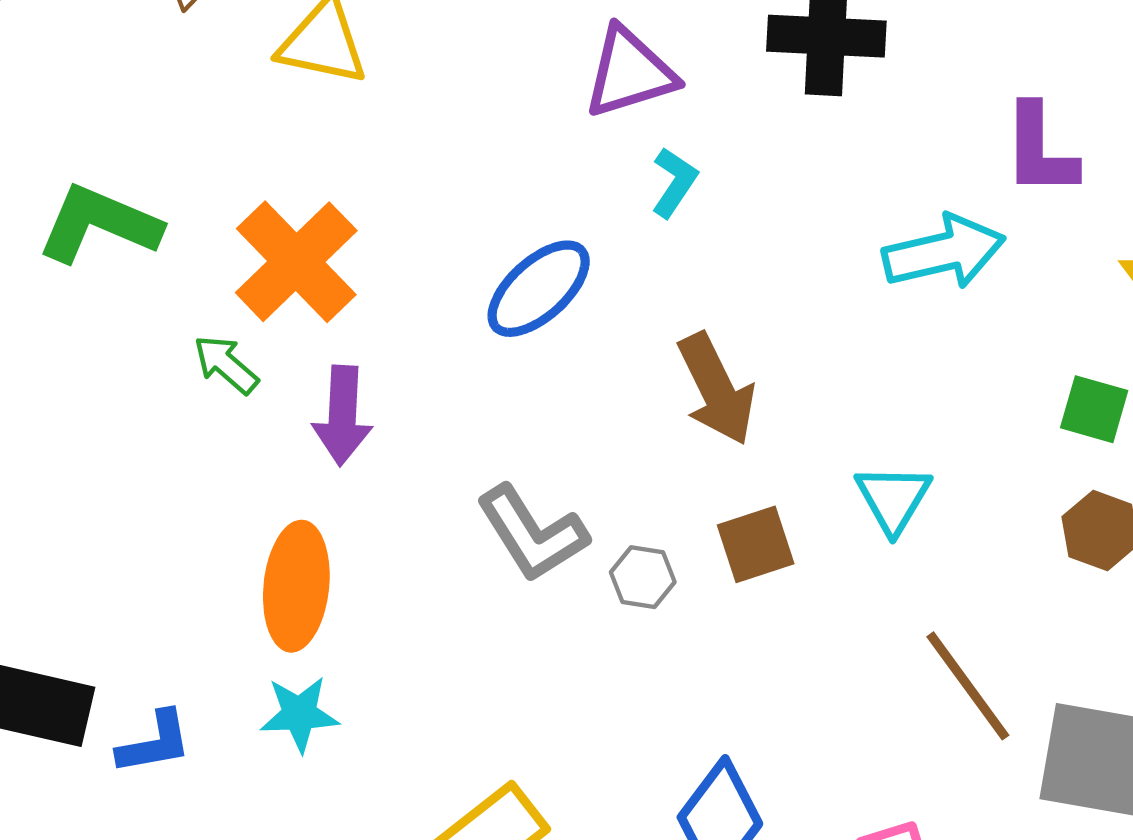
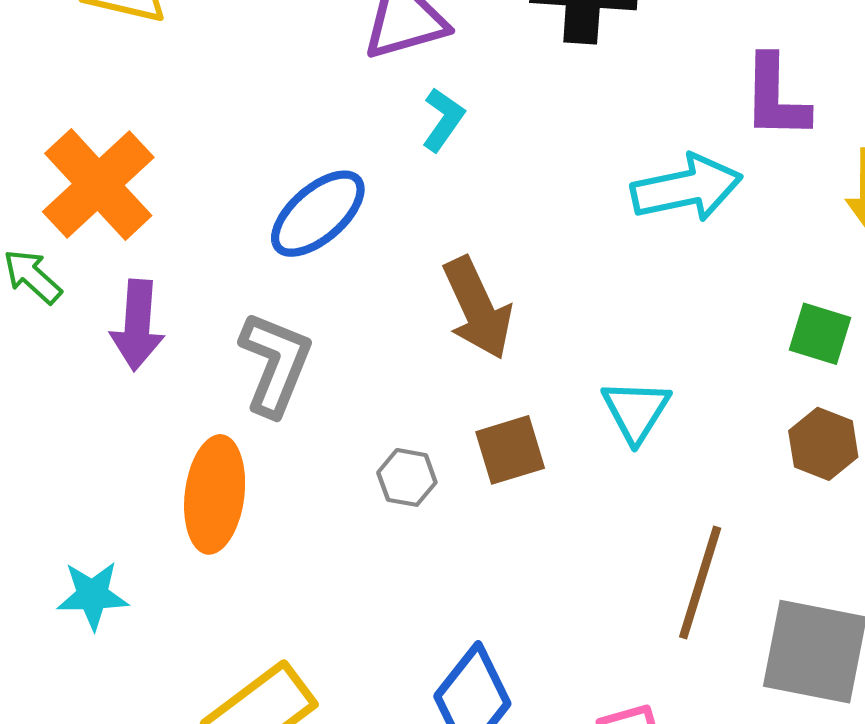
gray L-shape: (532, 534) -> (275, 364), moved, turned -127
orange ellipse: (296, 586) -> (215, 494), moved
brown line: (968, 686) -> (700, 583), turned 52

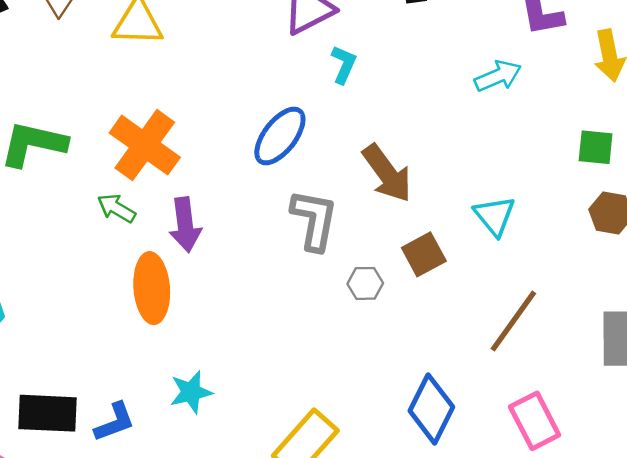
cyan arrow: (687, 188) -> (498, 76), size x0.7
gray L-shape: (275, 364) -> (314, 220), moved
orange ellipse: (215, 494) -> (152, 288), moved
brown line: (700, 583) -> (513, 321), moved, turned 30

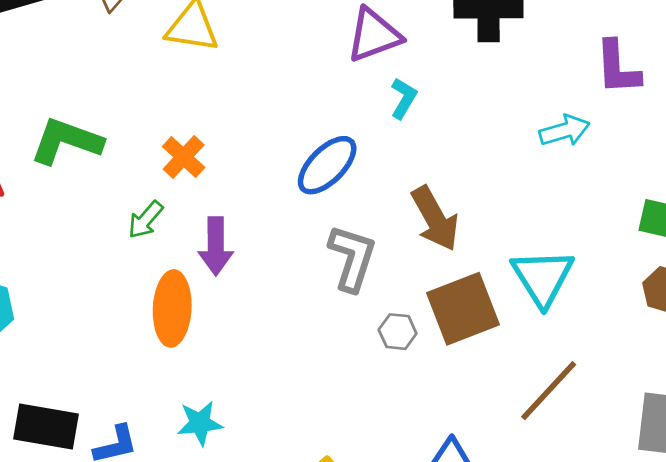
orange cross: (145, 145) -> (184, 157), size x0.6
green arrow: (116, 208) -> (145, 220), turned -87
cyan triangle: (495, 216) -> (543, 277), size x1.4
brown square: (424, 254) -> (463, 309), size x1.6

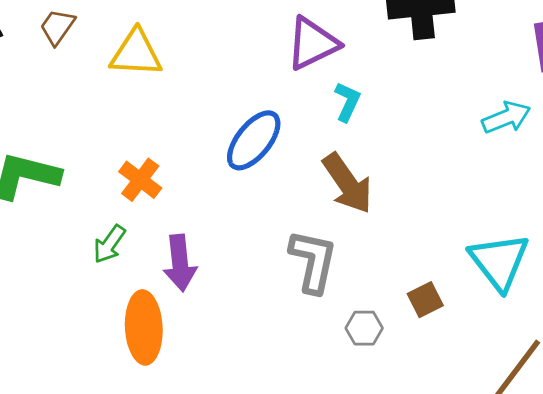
blue ellipse: (327, 165) -> (254, 140), moved
brown arrow: (435, 219) -> (347, 183), moved
brown square: (463, 309) -> (425, 300), size x0.5

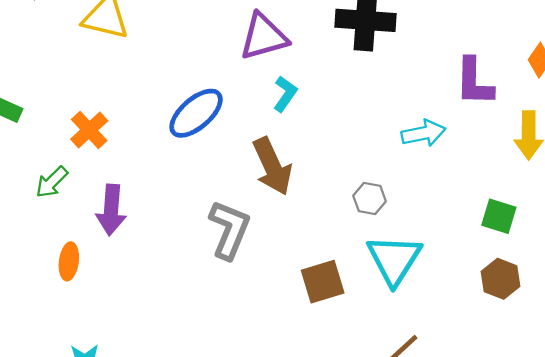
brown square: (425, 300) -> (323, 282), size x1.4
orange ellipse: (144, 327) -> (69, 261), size x0.6
gray hexagon: (364, 328) -> (370, 198), moved

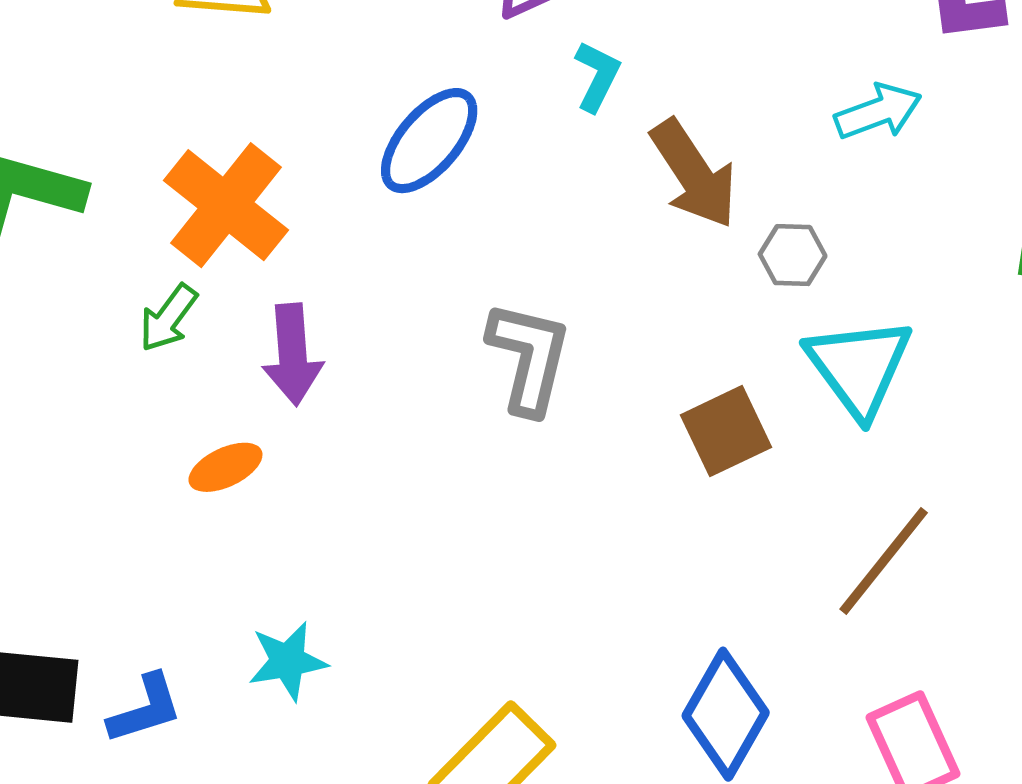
orange cross: (89, 130) -> (226, 205), size x1.6
brown arrow: (272, 166) -> (694, 174), moved
orange ellipse: (69, 261) -> (225, 467), turned 66

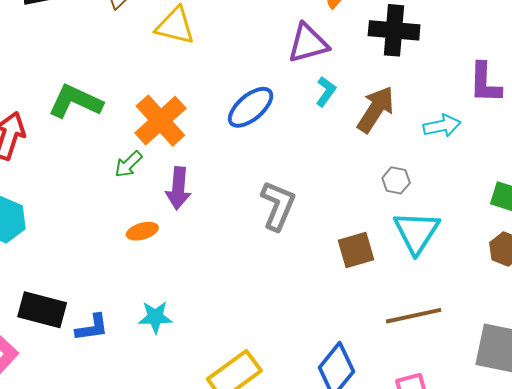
brown arrow: (694, 174) -> (376, 109), moved, turned -123
brown line: (884, 561) -> (414, 316), turned 30

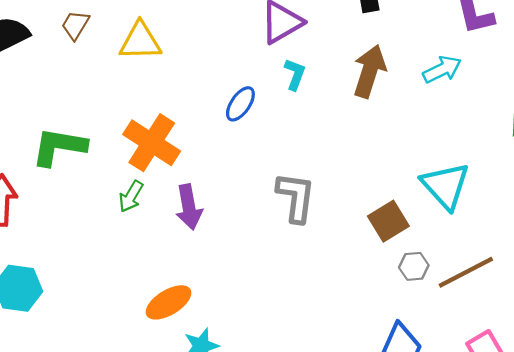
cyan L-shape: (326, 92) -> (295, 74), moved
blue ellipse: (251, 107) -> (240, 104), size x0.7
gray hexagon: (396, 180) -> (414, 266), moved
orange ellipse: (142, 231) -> (169, 302), moved, size x1.4

